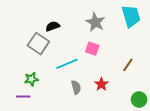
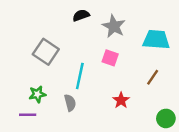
cyan trapezoid: (131, 16) -> (156, 40), moved, turned -70
black semicircle: (53, 26) -> (81, 15), moved
cyan line: (67, 64) -> (80, 76), turned -55
gray semicircle: (76, 87) -> (70, 103), moved

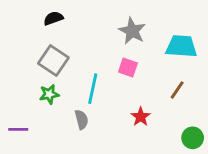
black semicircle: (81, 15) -> (53, 18), moved
green star: (37, 94) -> (49, 94), moved
purple line: (28, 115) -> (18, 129), moved

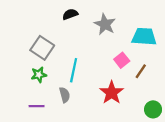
black semicircle: (53, 18) -> (70, 14), moved
pink square: (128, 68) -> (122, 60), moved, turned 32
red star: (141, 117) -> (112, 93), size x1.5
purple line: (18, 129) -> (37, 106), moved

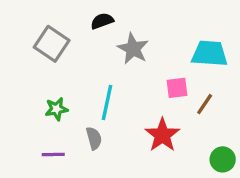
gray star: (105, 24) -> (133, 49), moved
gray square: (42, 48) -> (52, 44), moved
pink square: (122, 60) -> (177, 88), turned 32

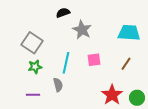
gray square: (52, 44) -> (32, 43), moved
pink square: (177, 88) -> (94, 60), moved
red star: (162, 135) -> (112, 95), moved

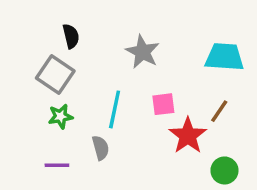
black semicircle: (63, 13) -> (71, 36), moved, turned 96
red star: (112, 95) -> (188, 136), moved
green circle: (137, 98) -> (224, 170), moved

